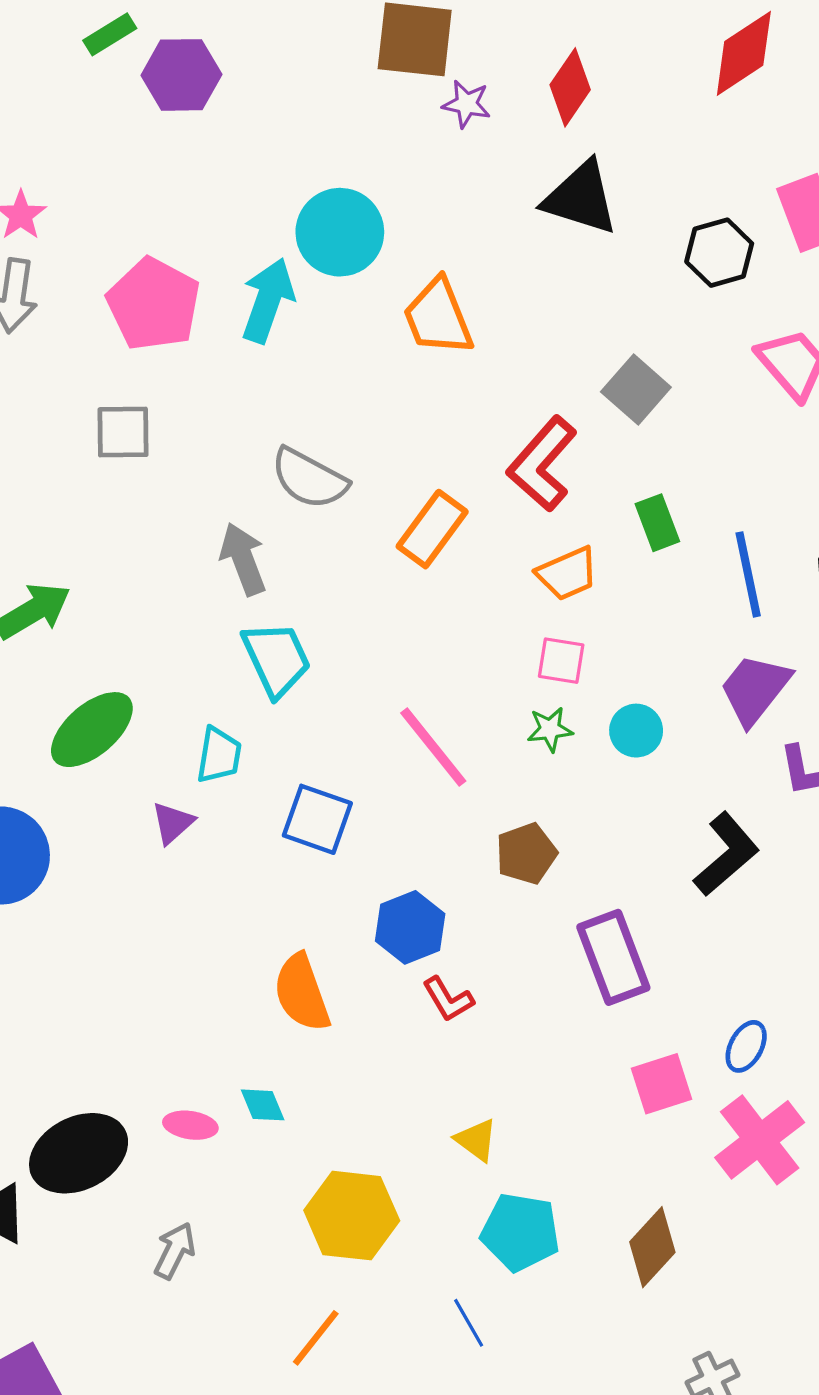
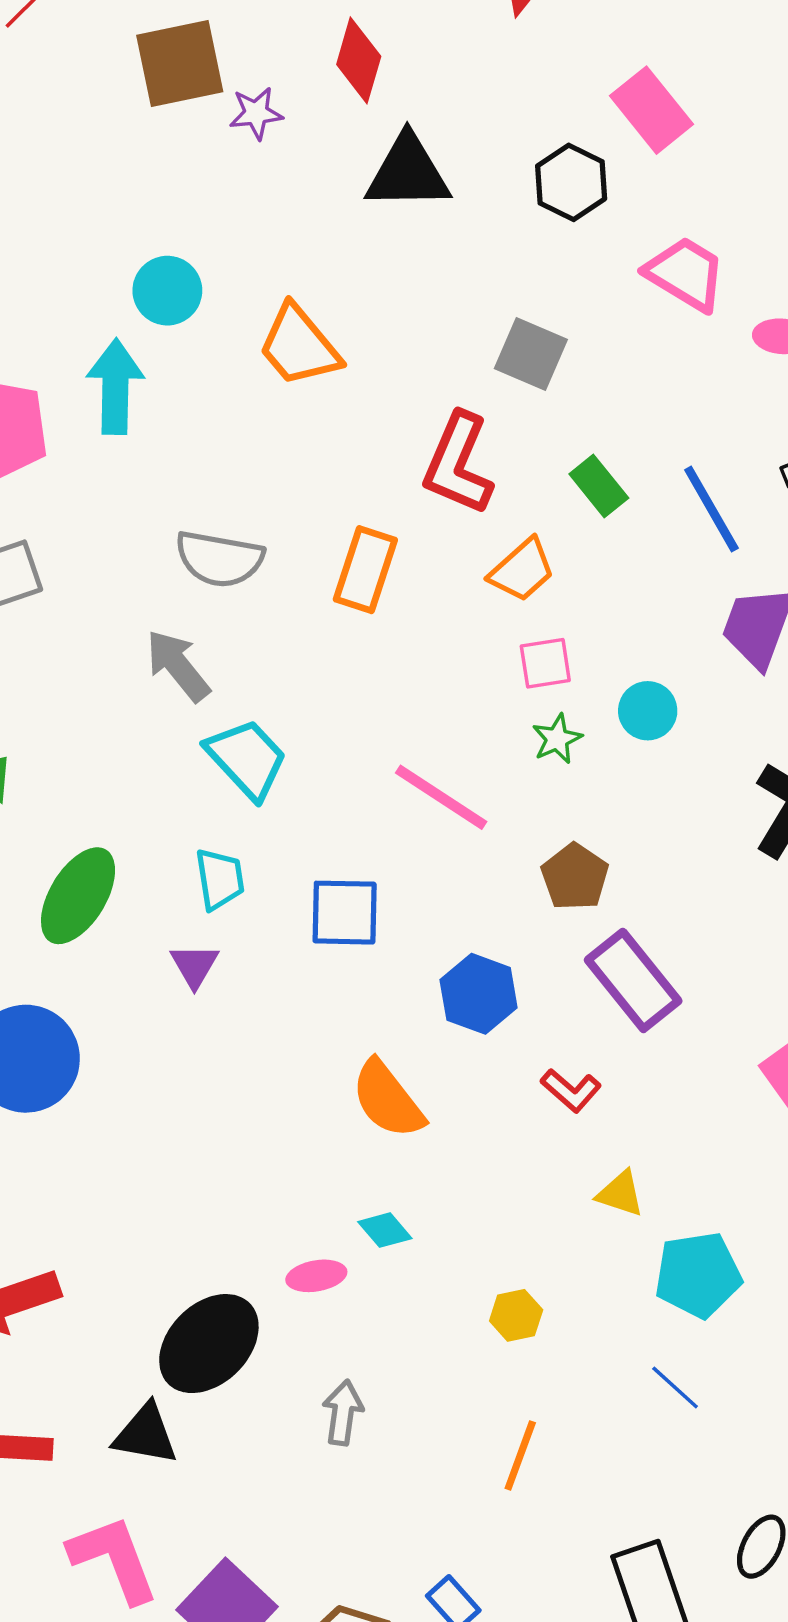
cyan circle: (340, 232) -> (167, 291), size x0.7
purple rectangle: (613, 957) -> (633, 980), moved
red L-shape: (448, 999) -> (571, 1090), moved
yellow hexagon: (352, 1216) -> (516, 1315), size x0.5

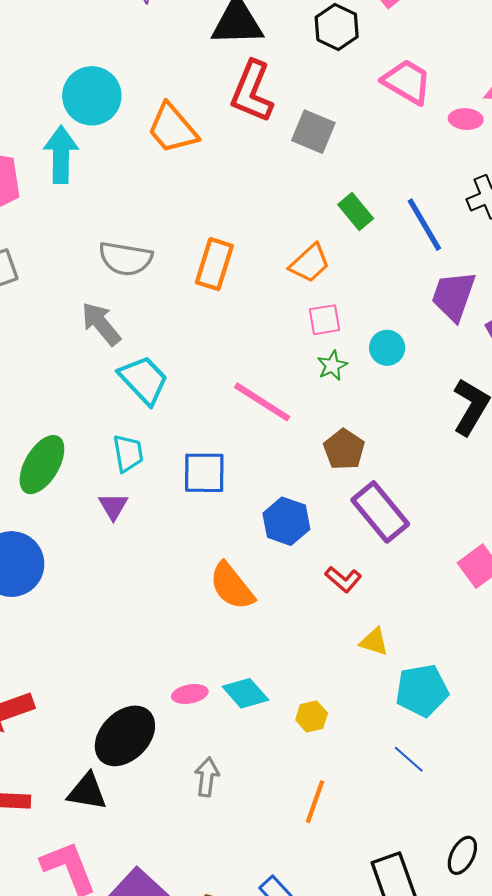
cyan circle: (167, 291) -> (92, 96), size x1.4
red L-shape: (458, 464) -> (252, 92), moved
cyan diamond: (385, 1230) -> (245, 693), moved, size x1.4

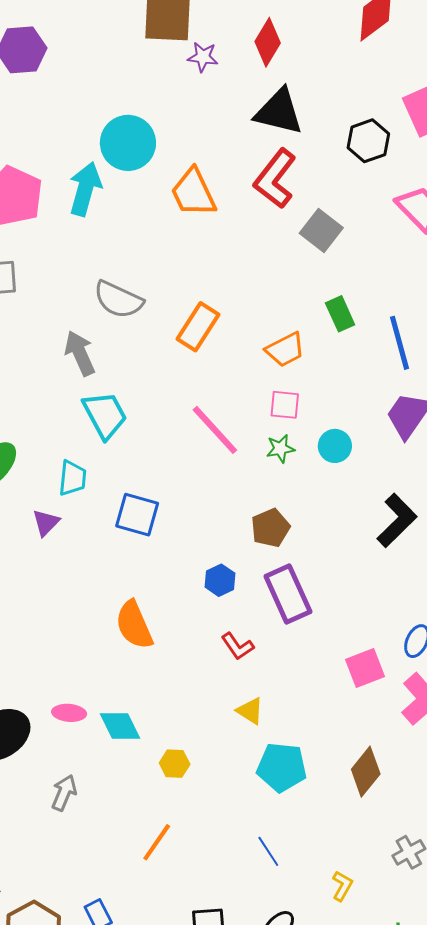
pink line: (262, 402) -> (215, 430), moved
blue hexagon: (286, 521) -> (220, 580), moved, size x0.7
blue line: (409, 759) -> (268, 851), moved

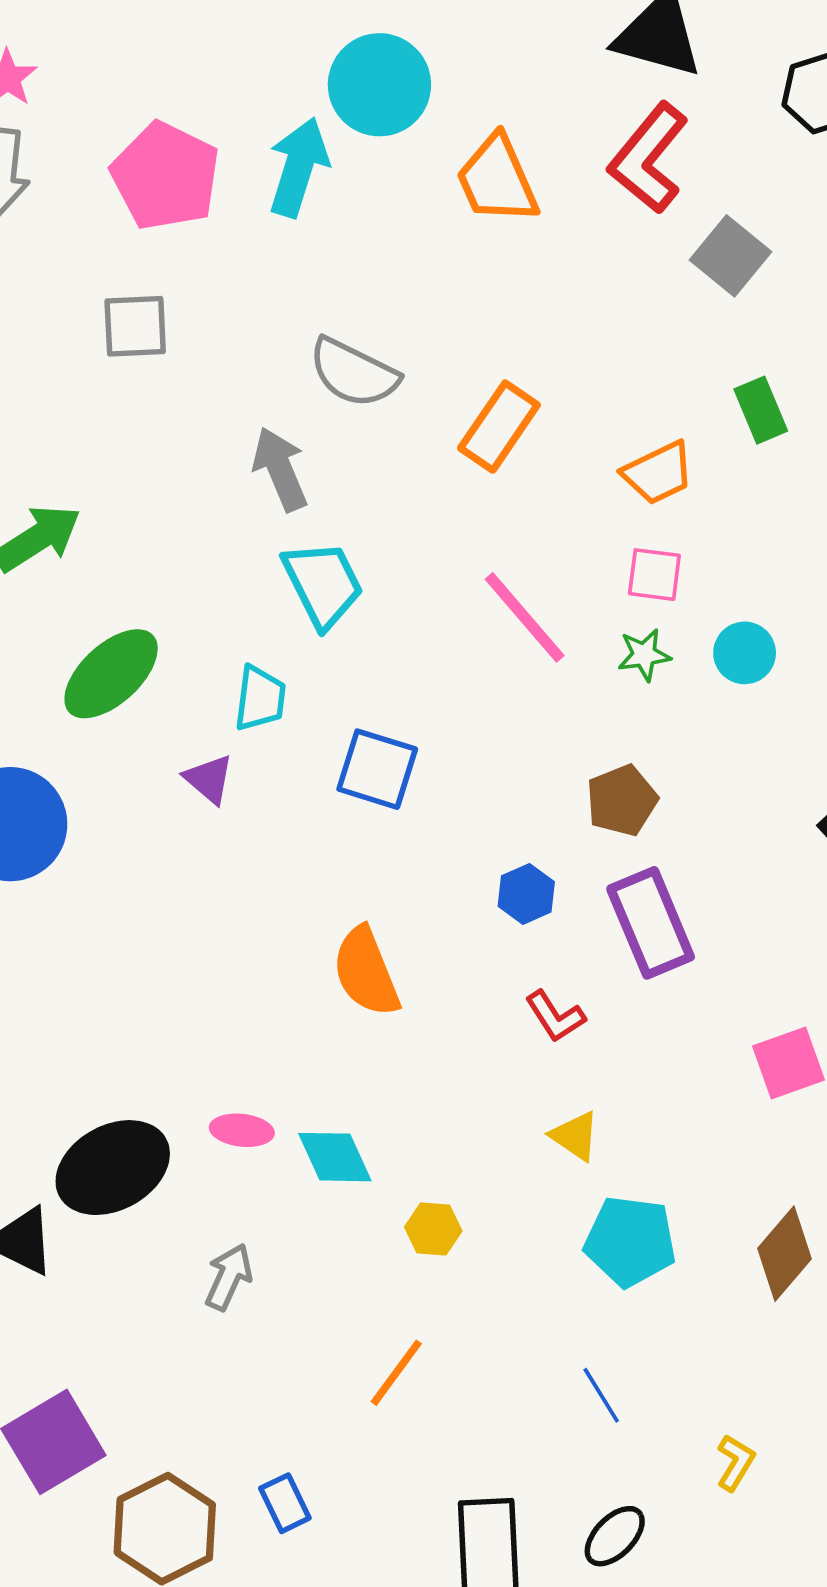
purple triangle: (46, 523) -> (209, 779), turned -36

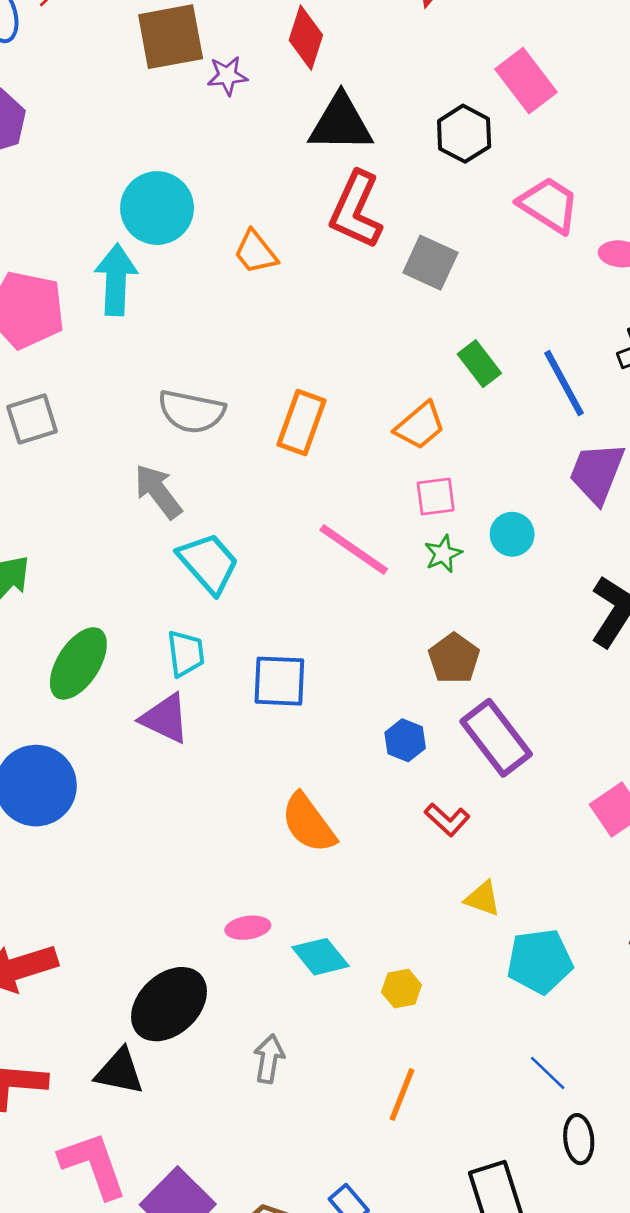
orange trapezoid: (497, 180) -> (256, 252), size x0.7
purple triangle: (209, 779) -> (165, 718), size x1.4
pink ellipse: (242, 1130) -> (248, 928), moved
black ellipse: (615, 1536) -> (579, 1139), moved, turned -36

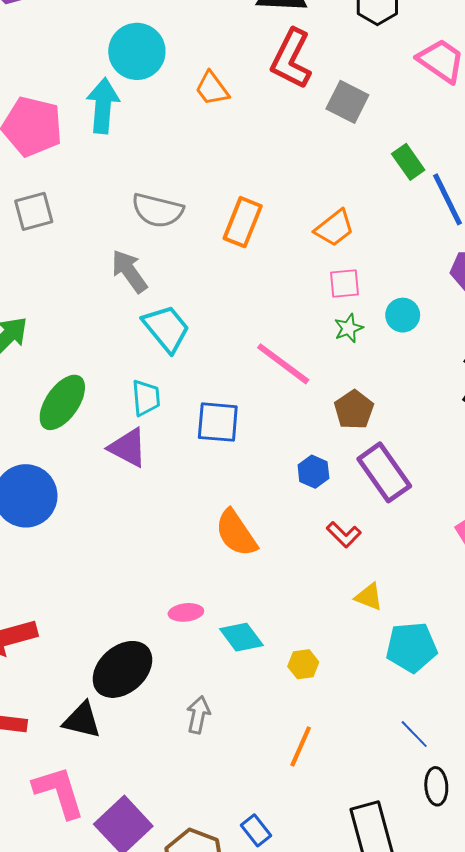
green rectangle: (479, 364) -> (408, 162), moved
pink line: (354, 550) -> (283, 364), moved

